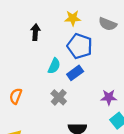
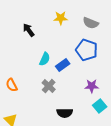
black arrow: (35, 32) -> (29, 30), turned -40
blue pentagon: (80, 46) -> (87, 50), moved
orange semicircle: (16, 96) -> (12, 85), turned -48

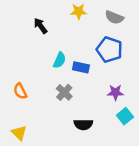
blue rectangle: (63, 65) -> (81, 67), turned 48

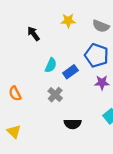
blue rectangle: (81, 67) -> (70, 72), turned -48
purple star: (115, 92) -> (102, 83), moved

